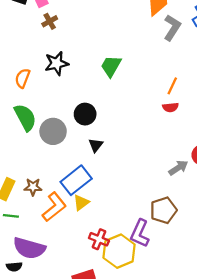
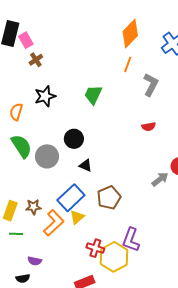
gray L-shape: (172, 28) -> (151, 85), moved
orange line: (172, 86) -> (128, 64), moved
black triangle: (96, 145) -> (86, 165), turned -40
brown pentagon: (163, 210) -> (109, 198), moved
purple semicircle: (29, 248) -> (35, 261), size x0.5

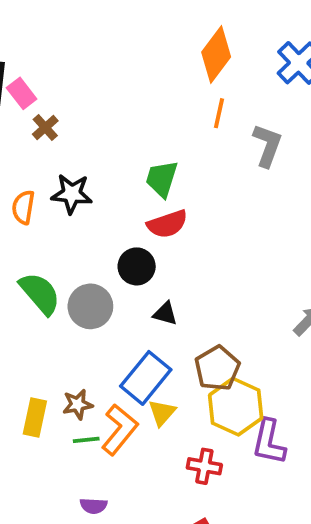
black star: (45, 96) -> (72, 194), turned 30
orange semicircle: (16, 112) -> (23, 207), moved
red semicircle: (149, 127) -> (167, 224), moved, size x1.5
green line: (16, 234) -> (86, 440), moved
yellow hexagon: (114, 257) -> (236, 407), moved

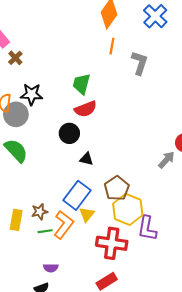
gray circle: (90, 306) -> (16, 114), moved
red cross: (204, 466) -> (112, 243), size x1.6

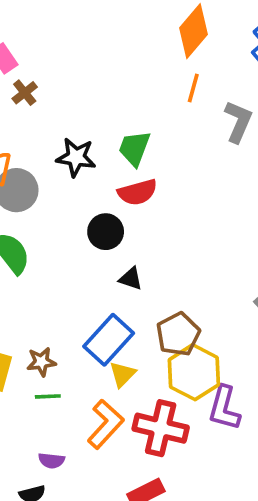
black star: (32, 94) -> (76, 157), moved
orange L-shape: (64, 225) -> (105, 424), moved

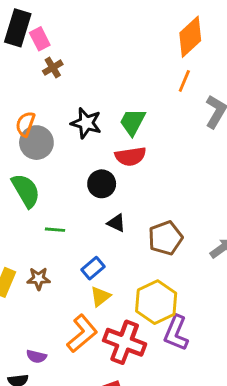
brown pentagon: (178, 334) -> (165, 238), moved
blue rectangle: (109, 340) -> (93, 268), size x0.6
green line: (48, 396) -> (55, 230), moved

